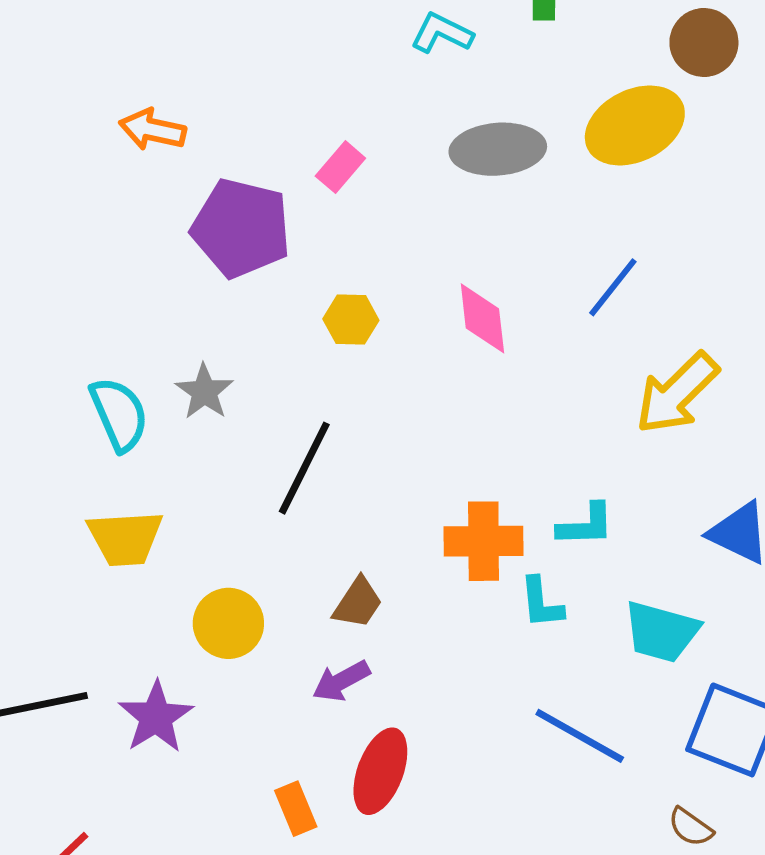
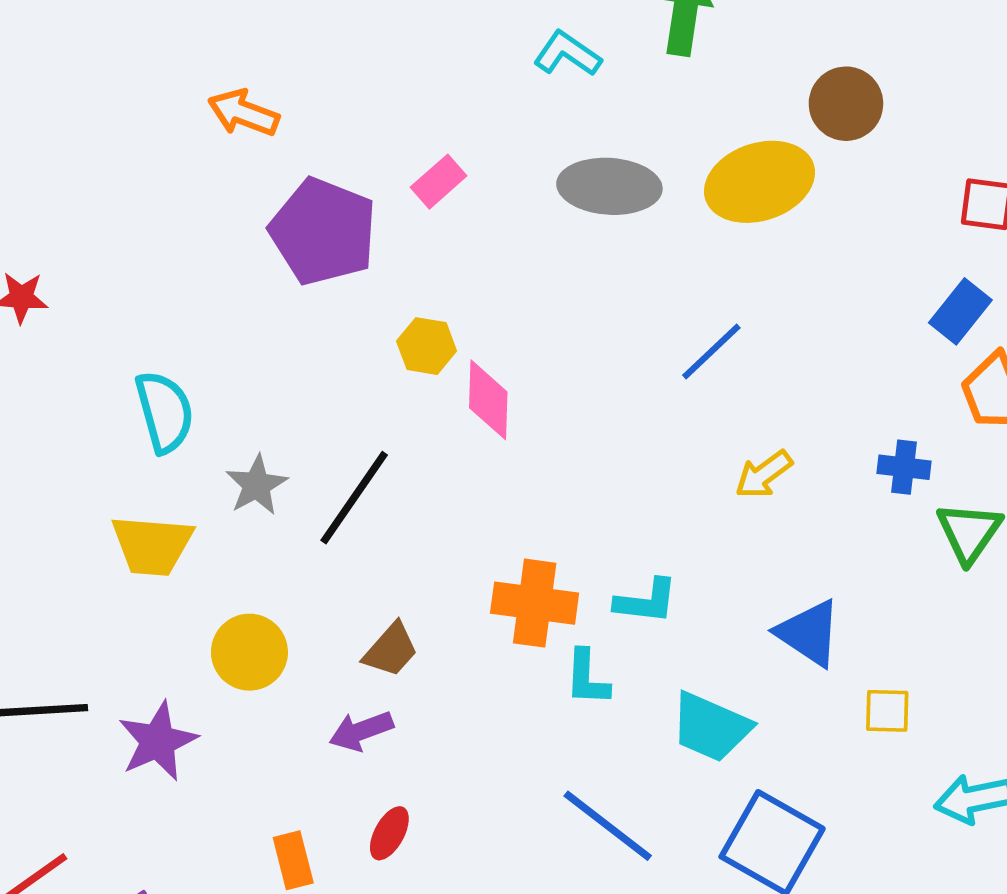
pink diamond: (482, 318) -> (488, 400), moved
gray star: (204, 392) -> (257, 485), moved
yellow arrow: (677, 393) -> (764, 474), size x0.6
red ellipse: (380, 771) -> (389, 833), size x0.6

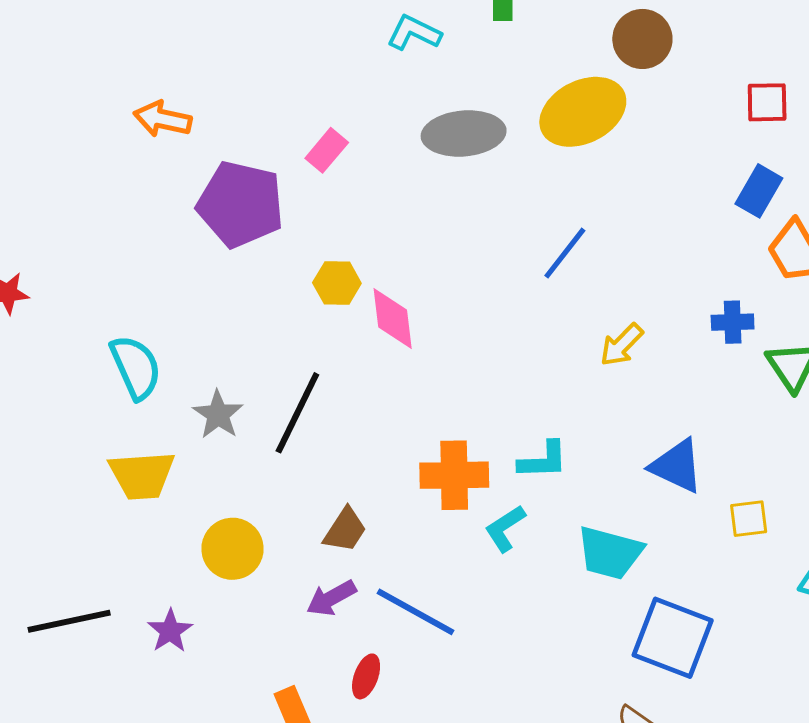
cyan L-shape: (587, 678) -> (505, 528), turned 63
purple star: (158, 741) -> (170, 631), size x0.7
blue line: (608, 826) -> (416, 612), moved

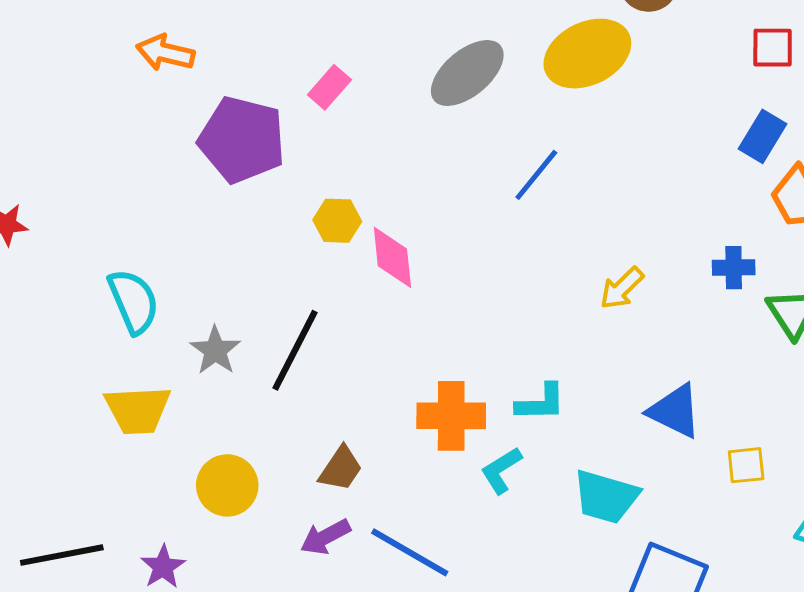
gray ellipse: (464, 133) -> (467, 73), turned -36
blue line: (565, 253) -> (536, 175), moved

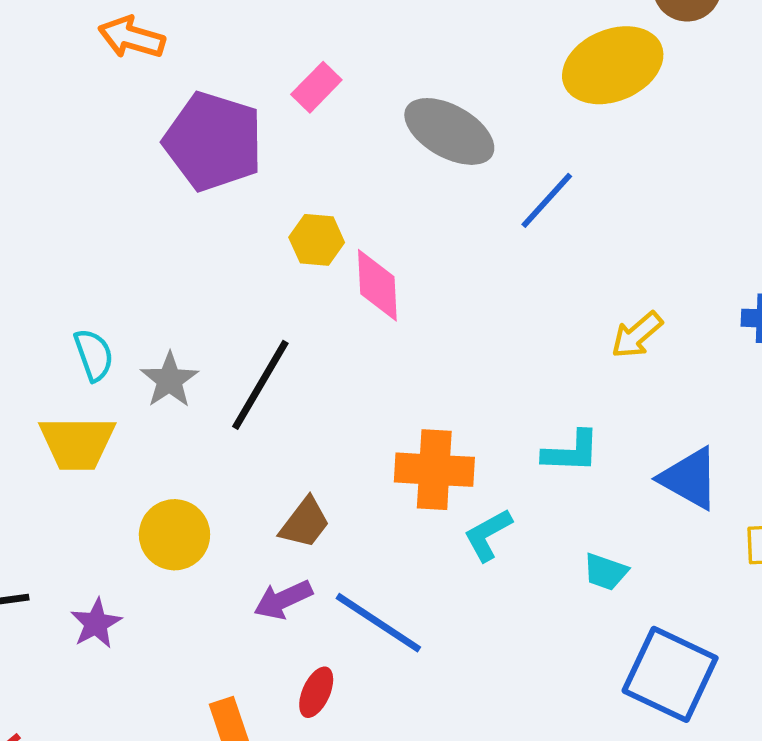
gray ellipse: (467, 73) -> (449, 131), moved, turned 66
cyan semicircle: (134, 301) -> (94, 355), moved, size x0.7
cyan L-shape: (541, 403) -> (571, 452), moved
cyan trapezoid: (606, 497) -> (606, 572), size x0.6

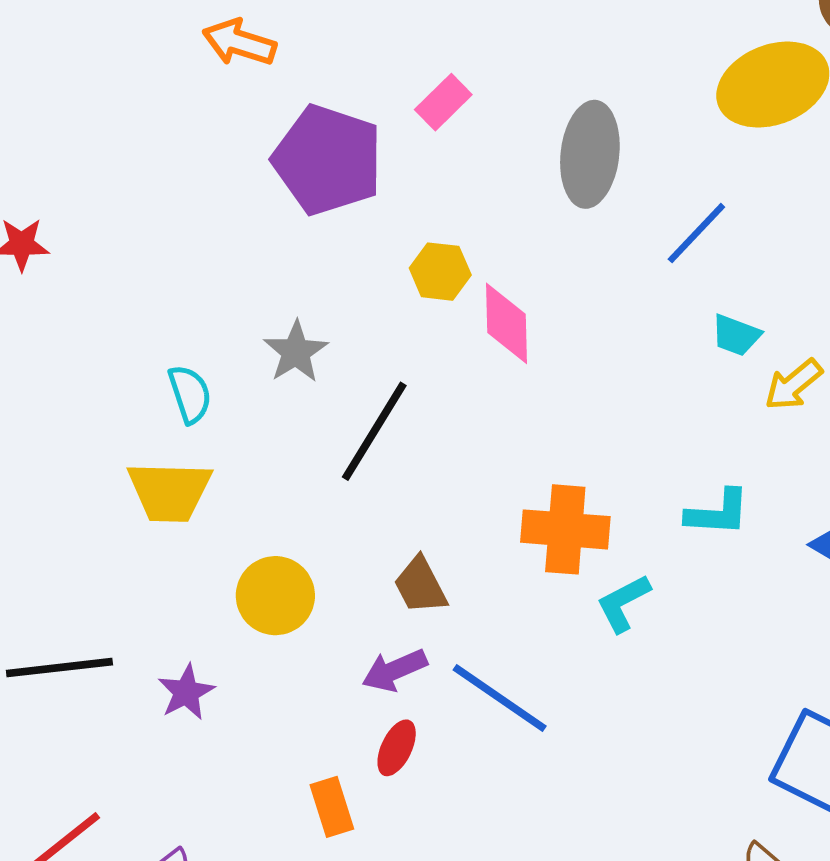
gray ellipse: (449, 131) -> (590, 154), turned 66
gray star: (169, 380) -> (296, 352), moved
brown trapezoid: (305, 523) -> (420, 585), turned 114
cyan trapezoid: (606, 572) -> (736, 335), moved
red ellipse: (316, 692) -> (397, 748), moved

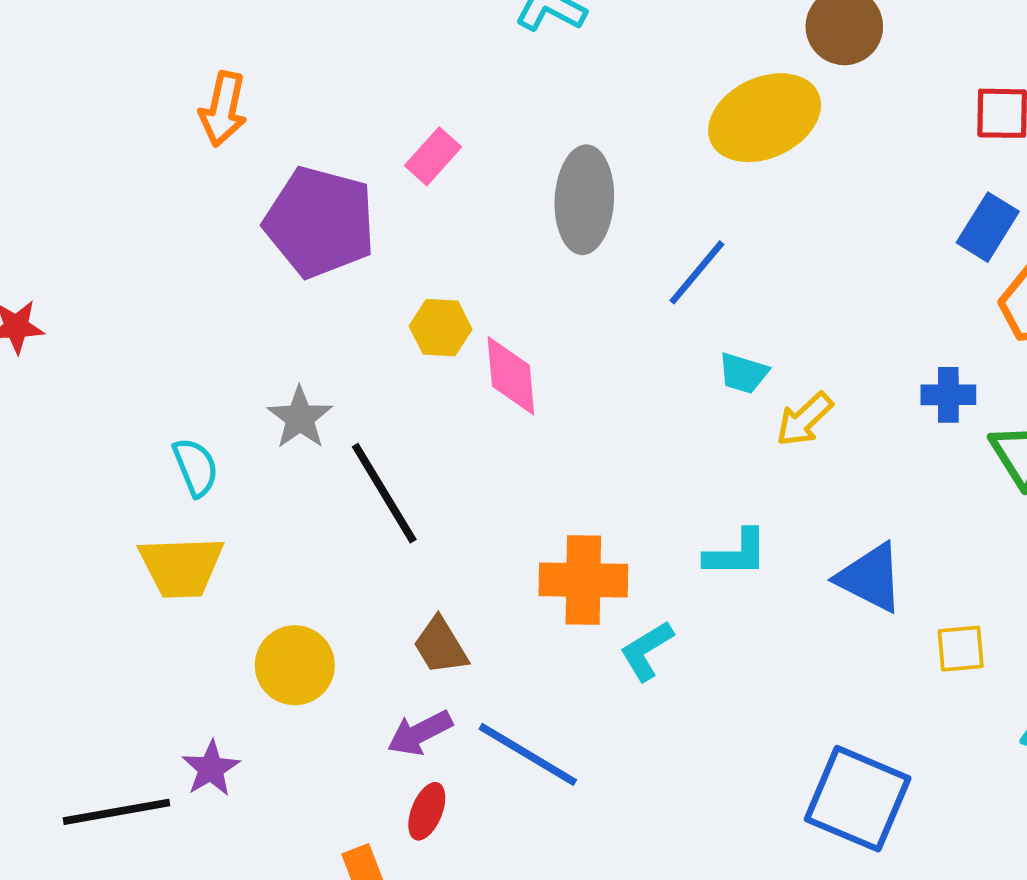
orange arrow: (239, 42) -> (223, 109), turned -92
black line: (374, 431) -> (384, 493), turned -59
black line: (59, 668) -> (116, 812), moved

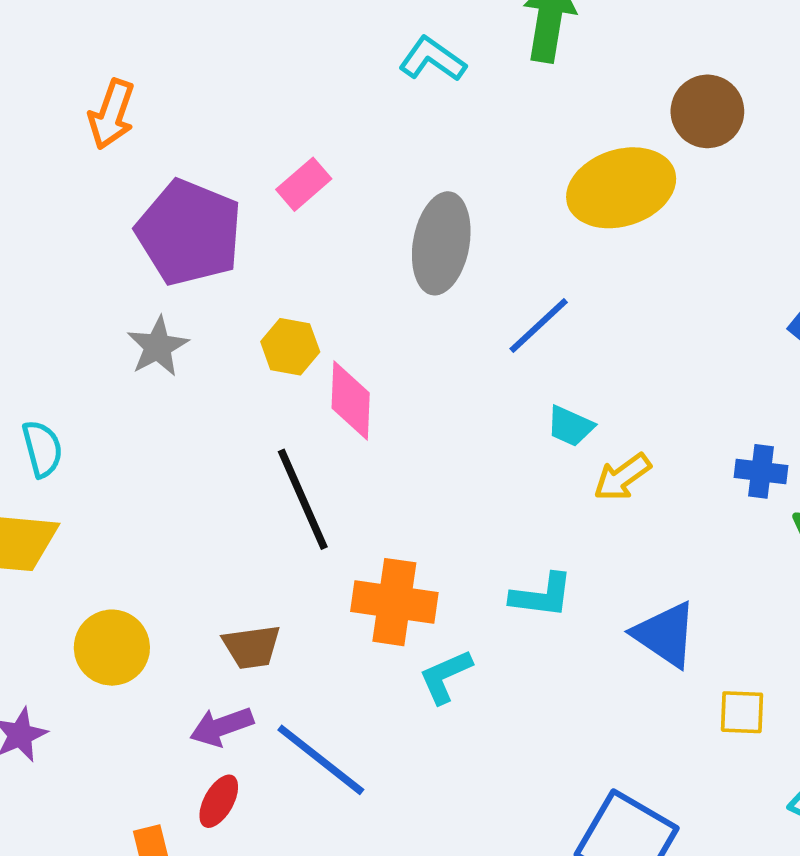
gray star: (300, 418) -> (158, 347), moved
black line: (384, 493) -> (303, 499), moved
brown trapezoid: (440, 646) -> (252, 647), turned -74

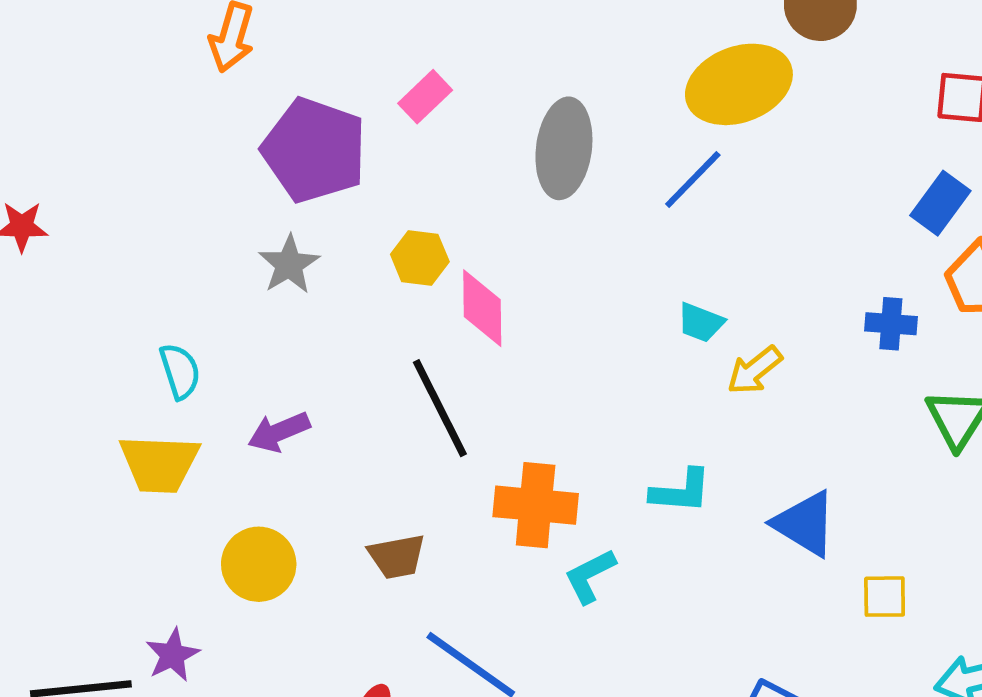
blue line: (539, 326) -> (693, 180), moved
blue cross: (761, 471) -> (891, 324), moved
purple arrow: (222, 727) -> (279, 432), moved

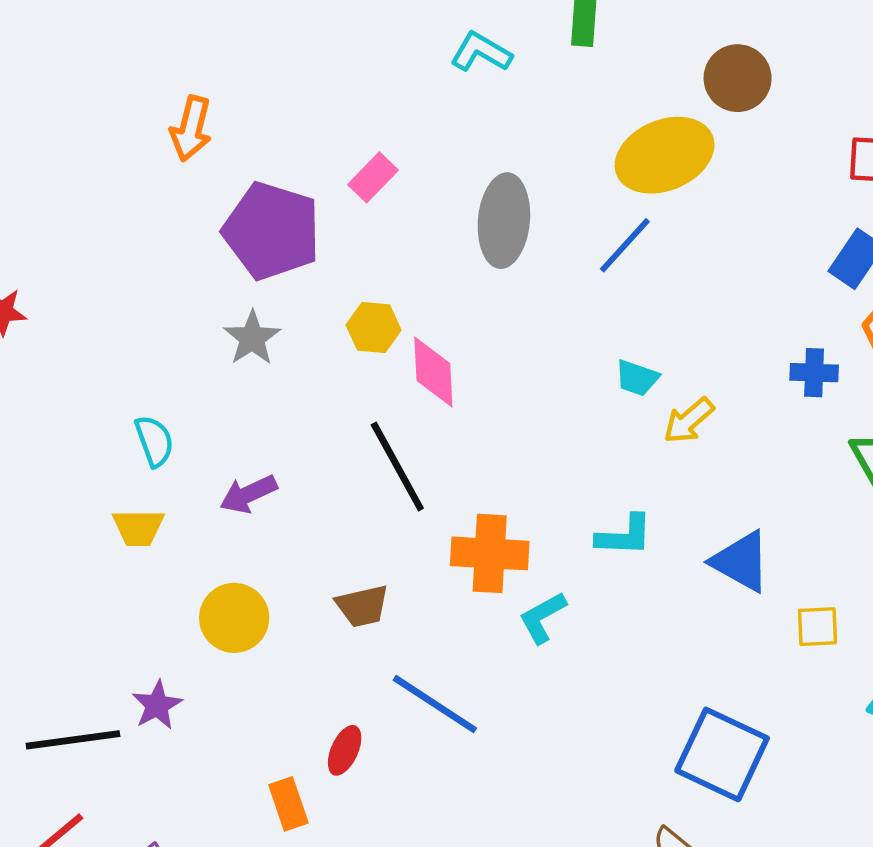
yellow trapezoid: (159, 464) -> (138, 528), size x0.7

